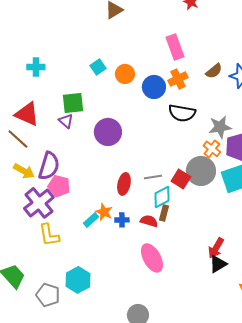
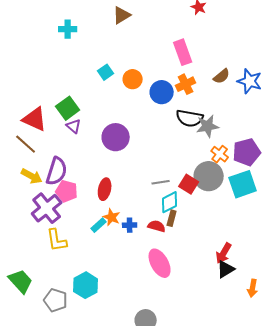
cyan cross: (36, 67) -> (68, 29), moved
green square: (73, 103) -> (68, 108), moved, turned -30
gray star: (220, 127) -> (208, 126), moved
red ellipse: (124, 184) -> (105, 189), moved

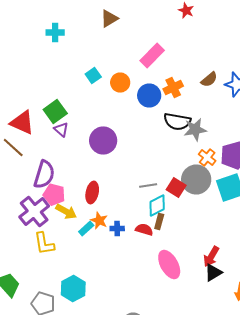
pink rectangle: (183, 52) -> (152, 56), moved, turned 65
yellow arrow: (32, 176) -> (66, 212), moved
pink ellipse: (160, 263) -> (169, 264), moved

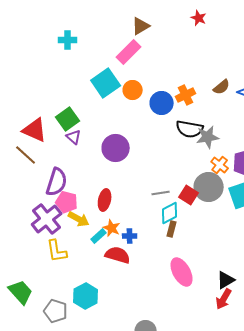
brown triangle: (109, 18) -> (141, 26), moved
pink rectangle: (152, 56) -> (129, 52), moved
cyan square: (93, 76) -> (106, 83), size x1.8
red semicircle: (144, 230) -> (118, 255), moved, size x1.4
red arrow: (211, 256) -> (224, 299), moved

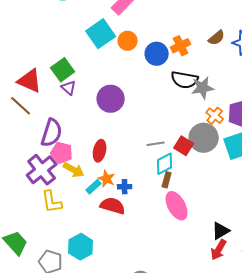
pink ellipse: (182, 272) -> (177, 206), moved

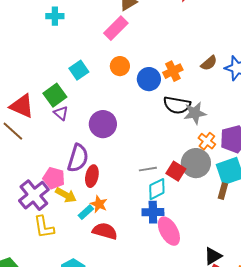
cyan square: (101, 34) -> (79, 70), moved, size x0.7
purple semicircle: (52, 133) -> (78, 158), moved
brown rectangle: (167, 180) -> (223, 191), moved
blue cross: (125, 187) -> (153, 212), moved, size x1.5

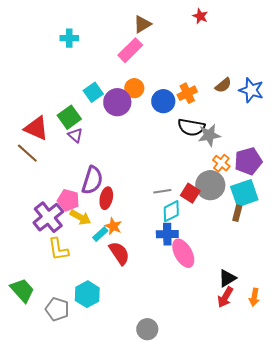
purple circle: (103, 124) -> (117, 102), moved
red semicircle: (105, 231) -> (119, 253), turned 40

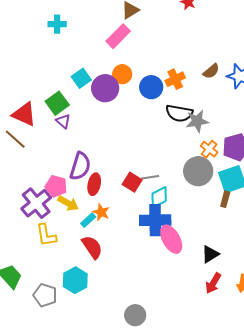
red square: (190, 193) -> (132, 182), moved
blue cross: (167, 234) -> (155, 220), size x1.4
red semicircle: (119, 253) -> (92, 247), moved
black triangle: (227, 278) -> (210, 254), moved

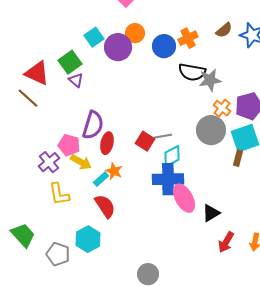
purple cross: (36, 203) -> (49, 162), size x0.7
black triangle: (210, 254) -> (211, 213), moved

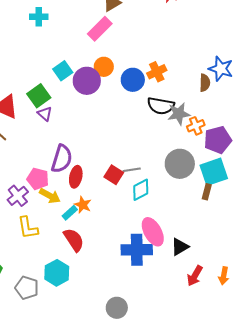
brown semicircle: (224, 30) -> (205, 83), moved, turned -48
orange cross: (222, 108) -> (196, 126), moved, turned 30
blue cross: (168, 179) -> (137, 250), moved

